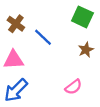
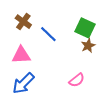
green square: (82, 17) -> (85, 28), moved

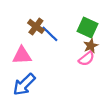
brown cross: (23, 22) -> (36, 26), moved
pink semicircle: (77, 80) -> (86, 59), moved

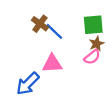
green square: (88, 27) -> (93, 25), turned -30
pink triangle: (22, 55) -> (52, 64), moved

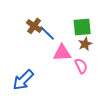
pink semicircle: (92, 57) -> (81, 66), moved, turned -77
pink triangle: (52, 64) -> (62, 53), moved

